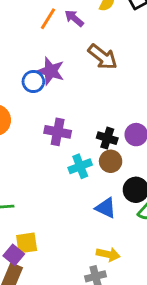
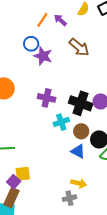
blue circle: (33, 82) -> (31, 44), moved
black cross: (107, 138) -> (81, 103), size x1.6
brown circle: (111, 161) -> (81, 131), moved

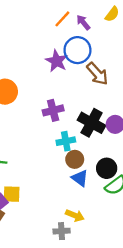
blue circle: (31, 44) -> (77, 50), moved, size x1.5
brown arrow: (79, 47) -> (97, 74), moved
purple cross: (47, 98) -> (53, 110), turned -36
brown circle: (81, 131) -> (75, 159), moved

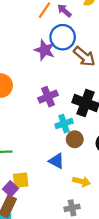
blue triangle: (80, 178) -> (57, 161), moved
yellow arrow: (75, 215) -> (81, 182), moved

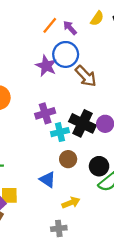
cyan cross: (64, 124) -> (60, 132), moved
yellow arrow: (81, 182) -> (71, 203), turned -42

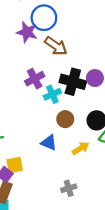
brown arrow: (86, 76) -> (56, 46), moved
yellow arrow: (71, 203) -> (81, 148), moved

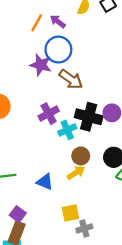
blue triangle: (49, 143) -> (45, 182), moved
yellow arrow: (81, 148) -> (76, 173), moved
yellow square: (15, 165) -> (70, 213), moved

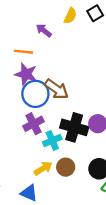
orange line: (37, 23) -> (24, 52), moved, turned 66
blue circle: (58, 50) -> (35, 94), moved
yellow arrow: (76, 173) -> (43, 168), moved

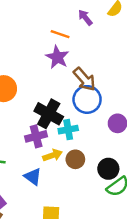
blue circle: (35, 94) -> (87, 99), moved
purple cross: (34, 124) -> (36, 136), moved
black cross: (74, 127) -> (49, 114), moved

